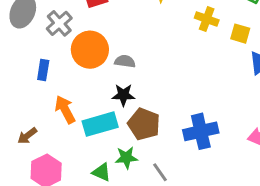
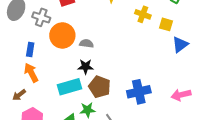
gray cross: (59, 23) -> (41, 17), turned -30
orange arrow: (65, 109) -> (31, 73), moved

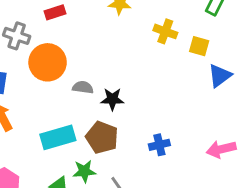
gray semicircle: (87, 44) -> (83, 87), moved
black star: (86, 67) -> (112, 99), moved
blue cross: (139, 92) -> (159, 145), size x0.6

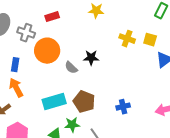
yellow cross: (165, 31) -> (127, 39), moved
gray semicircle: (83, 87) -> (71, 68), turned -144
black star: (112, 99) -> (91, 58), moved

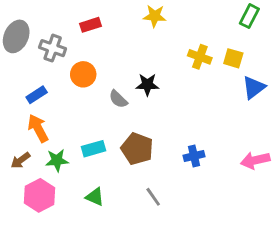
orange circle: (47, 51) -> (83, 74), size x0.7
blue rectangle: (15, 65) -> (37, 95), turned 48
cyan rectangle: (54, 102) -> (93, 149), size x0.7
green star: (72, 125) -> (57, 160), moved

